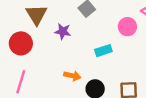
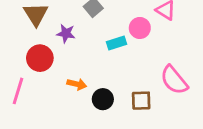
red circle: (21, 43) -> (40, 58), moved
cyan rectangle: (103, 51) -> (117, 43), moved

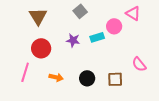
purple star: (66, 33) -> (73, 40), moved
pink semicircle: (174, 80) -> (139, 64), size x0.7
orange arrow: (77, 84) -> (56, 77), moved

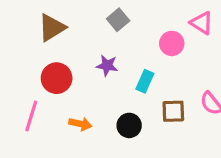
brown triangle: (38, 16) -> (52, 28), turned 30
cyan rectangle: (97, 37) -> (145, 81), moved, turned -48
brown square: (115, 79) -> (173, 111), moved

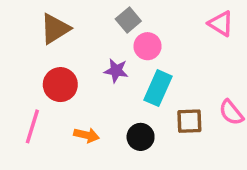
pink circle: (172, 43) -> (148, 46), moved
cyan rectangle: (145, 81) -> (158, 88), size x1.4

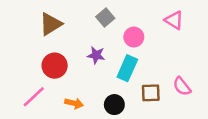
pink circle: (148, 46) -> (134, 37), moved
pink line: (32, 126) -> (34, 97), turned 30

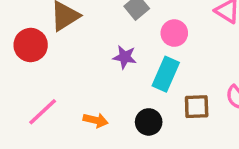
red circle: (55, 66) -> (31, 45), moved

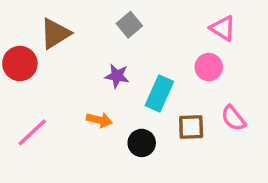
pink circle: (174, 33) -> (209, 67), moved
orange arrow: (96, 120) -> (99, 120), moved

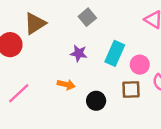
pink circle: (209, 67) -> (140, 65), moved
cyan rectangle: (159, 94) -> (115, 53), moved

